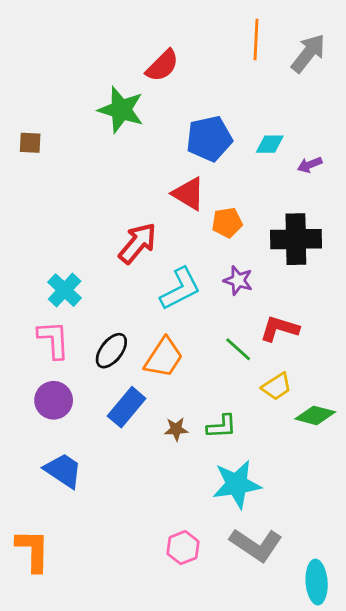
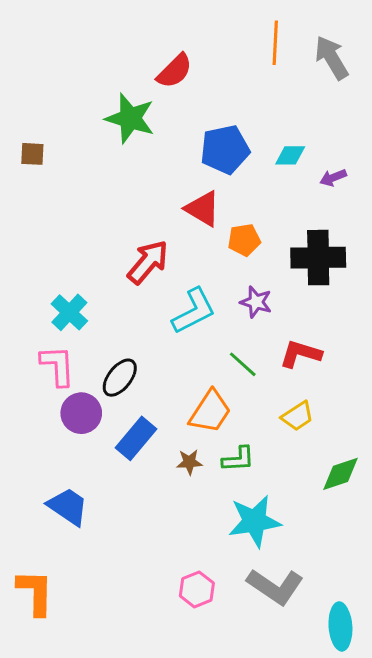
gray arrow: (308, 53) -> (332, 58), turned -69
green line: (238, 349) -> (243, 364), moved
orange trapezoid: (164, 358) -> (210, 412), moved
purple circle: (54, 400) -> (81, 413), moved
green diamond: (315, 415) -> (340, 474), moved, turned -33

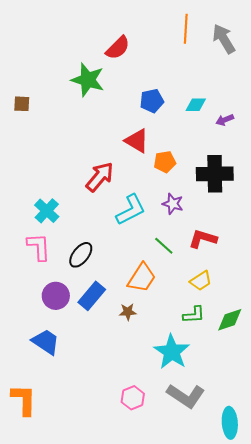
blue pentagon: (225, 149) -> (152, 101), size x0.7
purple circle: (81, 413) -> (56, 296), moved
green L-shape: (238, 459) -> (194, 315), moved
cyan star: (255, 521) -> (172, 352), turned -30

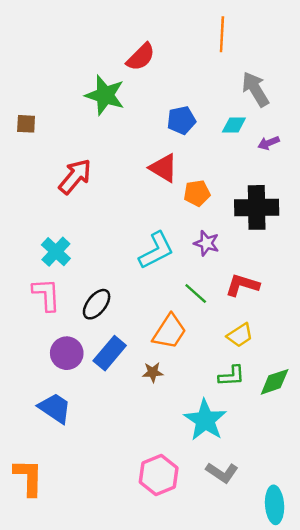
gray arrow: (224, 39) -> (255, 89), moved
red arrow: (100, 177) -> (75, 176), moved
gray L-shape: (186, 396) -> (222, 473), size x0.7
pink hexagon: (133, 398) -> (159, 475), size x1.4

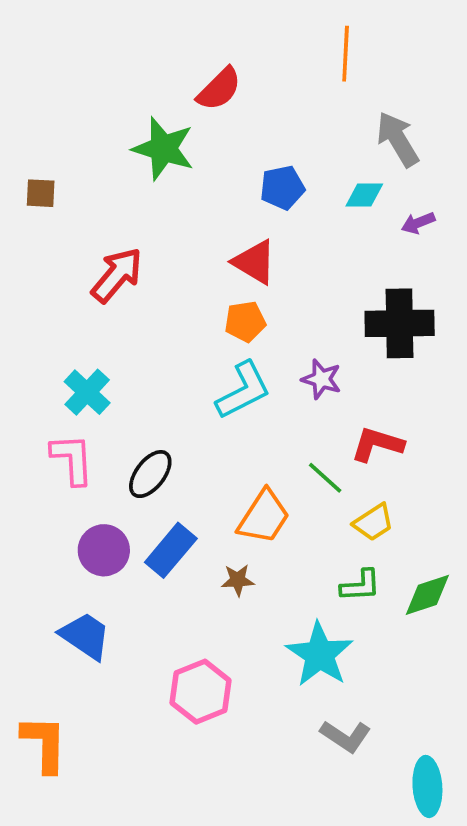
orange pentagon: (197, 193) -> (245, 322), moved
green line: (196, 293) -> (325, 478), moved
pink hexagon: (159, 475) -> (201, 692), moved

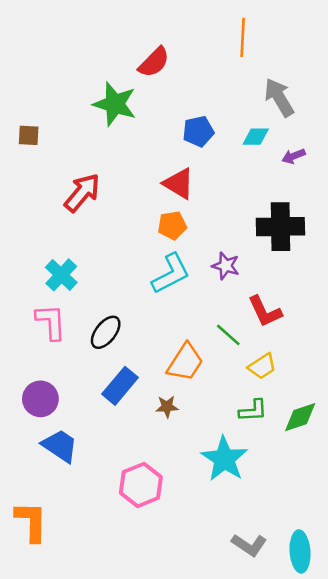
red L-shape: (377, 444) -> (265, 311), turned -132
purple circle: (104, 550) -> (40, 399), moved
gray L-shape: (346, 736) -> (249, 545), moved

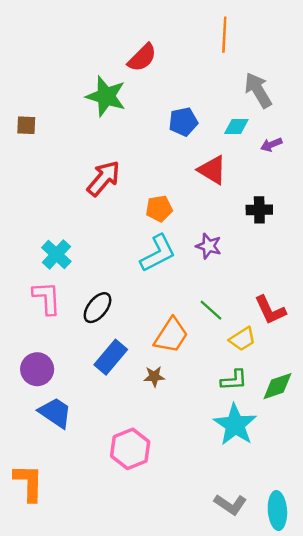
red triangle: (179, 184) -> (212, 170), moved
red arrow: (82, 193) -> (104, 178), moved
black cross: (280, 227) -> (259, 210), size x0.6
red L-shape: (265, 311) -> (270, 310), moved
cyan star: (224, 459) -> (235, 425), moved

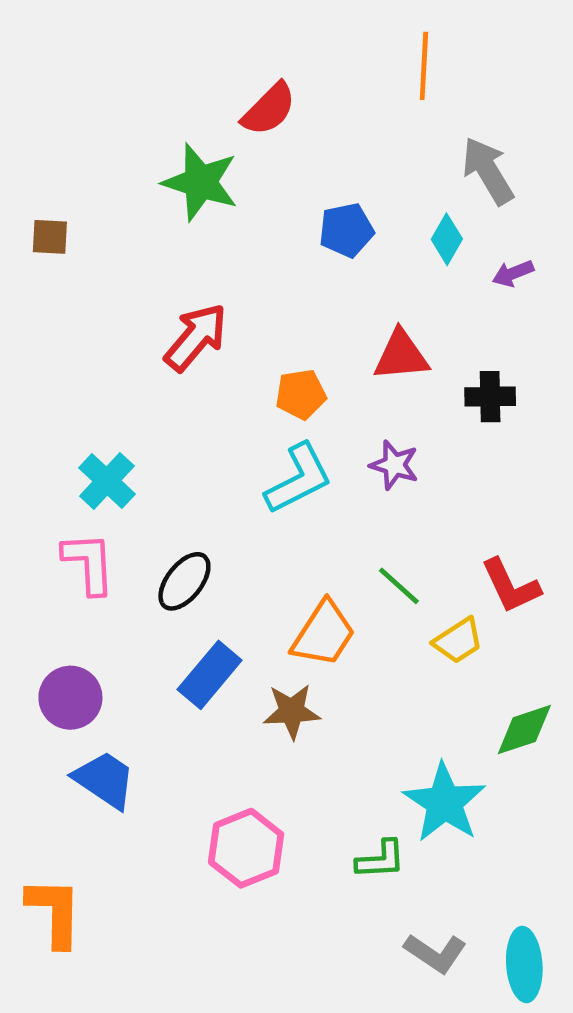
cyan diamond: (236, 126) -> (447, 239), turned -60
red triangle: (212, 170) -> (401, 356), moved, turned -36
brown star: (154, 376) -> (292, 711), size x1.4
green L-shape: (234, 380) -> (381, 860), moved

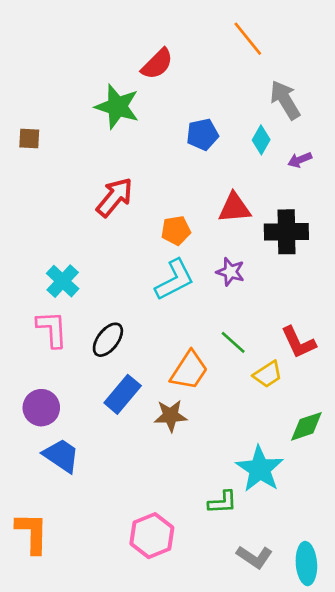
orange line: (424, 66) -> (248, 39), turned -42
black cross: (490, 397) -> (286, 232), size x1.5
pink hexagon: (246, 848) -> (152, 536), moved

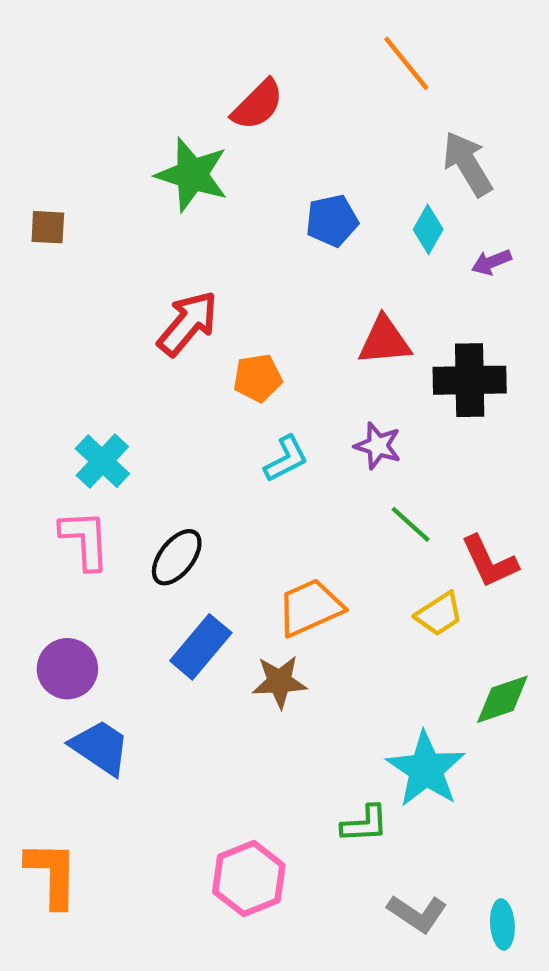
orange pentagon: (176, 230) -> (258, 378), moved
cyan L-shape: (175, 280) -> (286, 459), size x0.7
green line: (233, 342) -> (411, 524), moved
orange trapezoid: (189, 370) -> (310, 607), turned -147
cyan ellipse: (306, 564) -> (502, 924), size x0.7

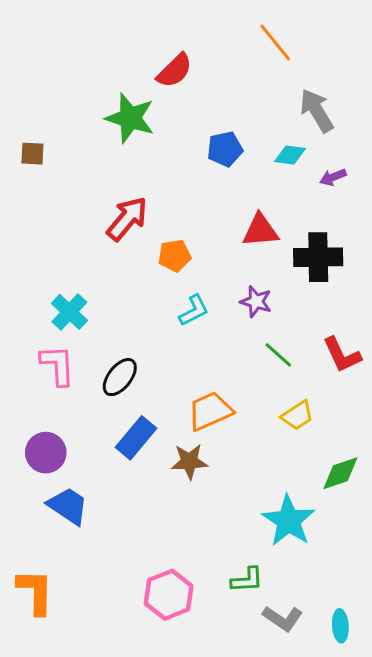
cyan diamond: (428, 229) -> (290, 155), turned 68
red L-shape: (489, 562) -> (342, 355), moved
green L-shape: (365, 824) -> (247, 580), moved

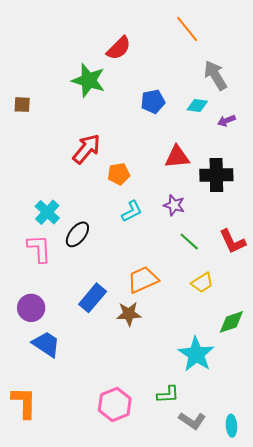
black ellipse: (120, 377) -> (77, 234), moved

